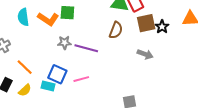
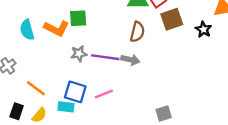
black star: (162, 27) -> (203, 29), moved
gray arrow: (145, 54) -> (130, 60), moved

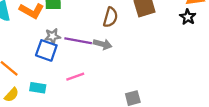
black star: (203, 29) -> (188, 17), moved
blue square: (75, 92) -> (46, 50), moved

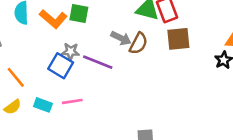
gray arrow: (103, 44) -> (121, 38), moved
pink line: (75, 77) -> (72, 101), moved

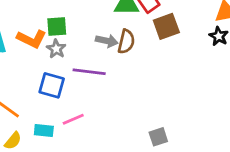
gray star: (71, 52) -> (56, 49), moved, turned -30

